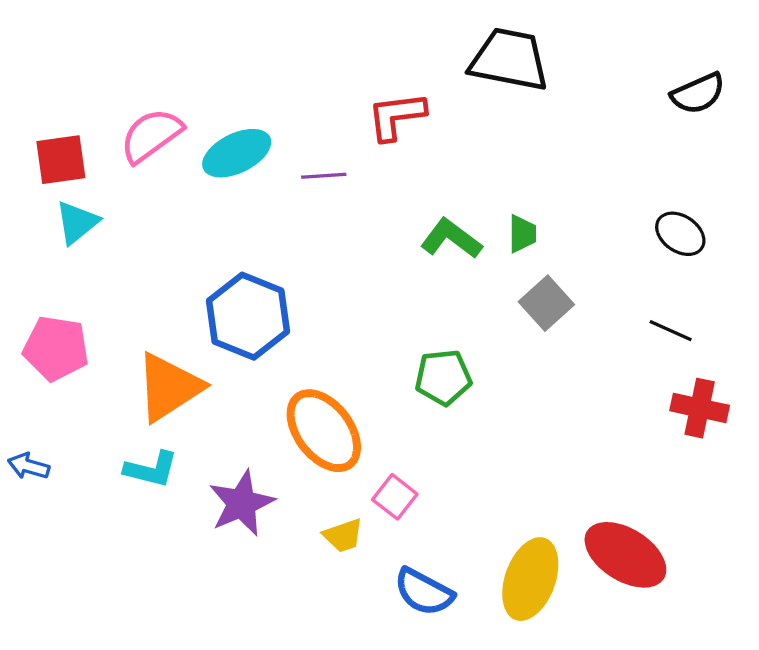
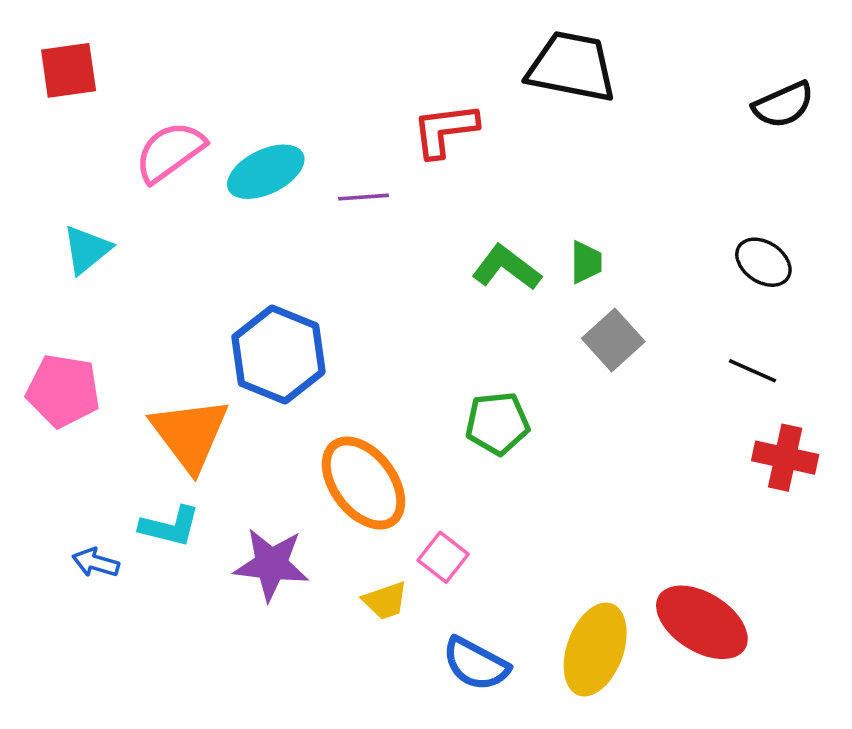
red square: (61, 160) -> (69, 70), moved
orange triangle: (169, 387) -> (190, 434), turned -34
blue arrow: (29, 466) -> (96, 563), moved
purple star: (242, 503) -> (271, 564), turned 30

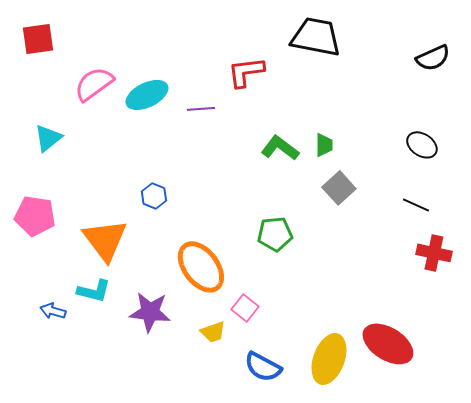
blue hexagon: (278, 354) -> (154, 196), size x0.5

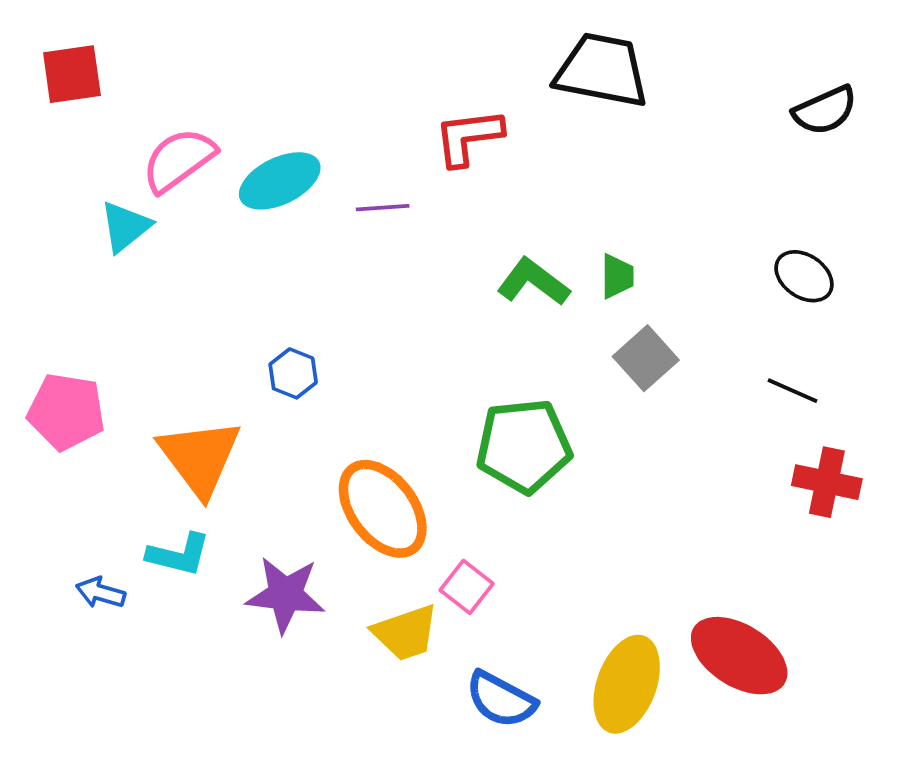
cyan triangle: (48, 138) -> (125, 227), moved
green pentagon: (275, 234) -> (524, 446), size x1.4
yellow trapezoid: (213, 332) -> (406, 633), size x1.4

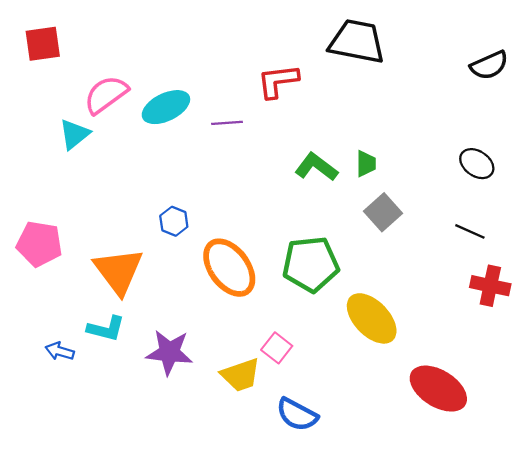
orange ellipse: (383, 509) -> (229, 268), moved
yellow ellipse: (627, 684) -> (372, 318), moved, turned -64

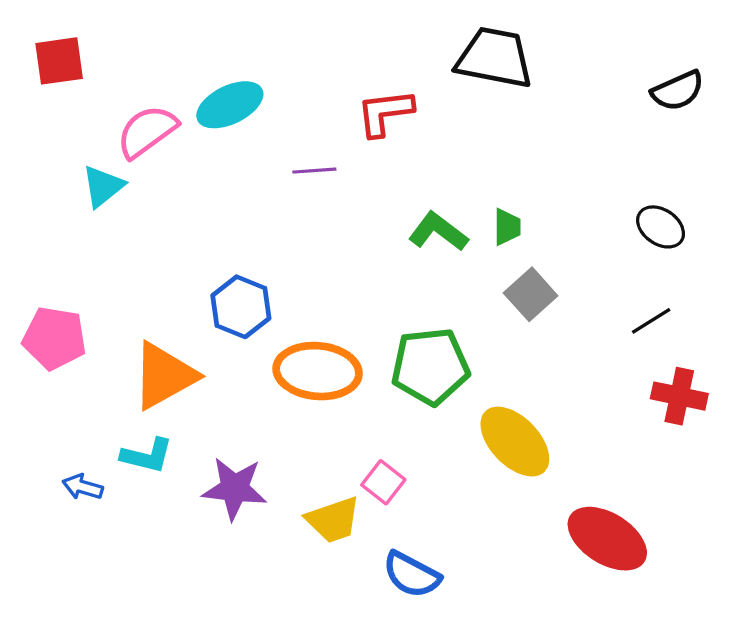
cyan ellipse: (166, 107) -> (230, 105), moved
blue hexagon: (174, 221) -> (241, 307), size x1.5
black line: (470, 231) -> (651, 321), turned -56
orange ellipse: (229, 268) -> (318, 371), turned -48
orange triangle: (118, 271) -> (164, 376), turned 38

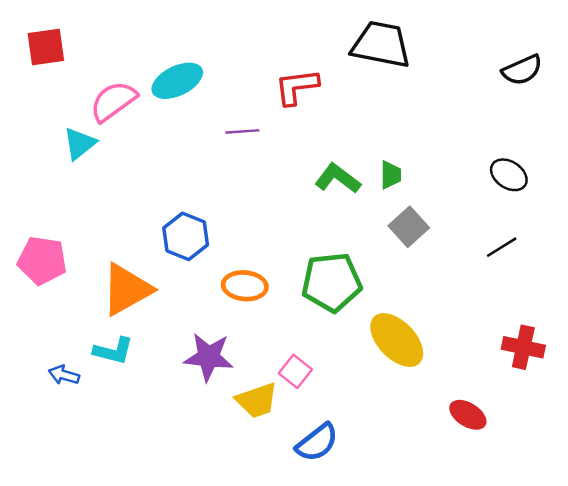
orange ellipse: (318, 371) -> (245, 286), size x0.7
red cross: (679, 396) -> (523, 347), moved
purple star: (235, 489) -> (209, 357), moved
red ellipse: (607, 539) -> (468, 415), size x0.6
blue semicircle: (412, 575) -> (317, 443), turned -66

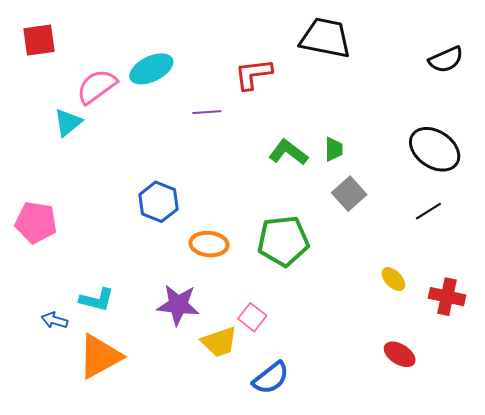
black ellipse: (509, 175) -> (435, 149), size x1.6
orange triangle: (127, 289) -> (100, 356), moved
yellow ellipse: (397, 340) -> (393, 279), moved, size x0.5

